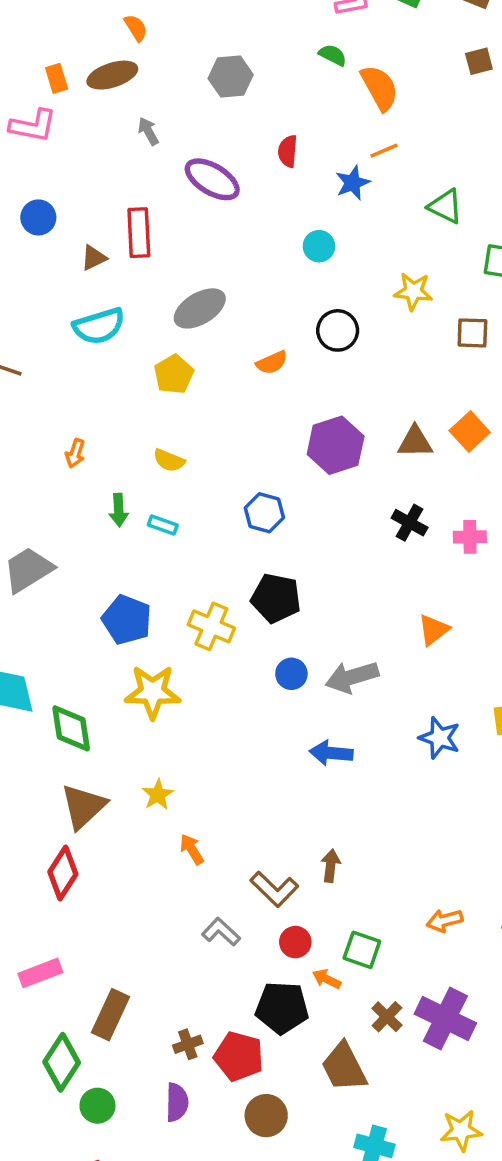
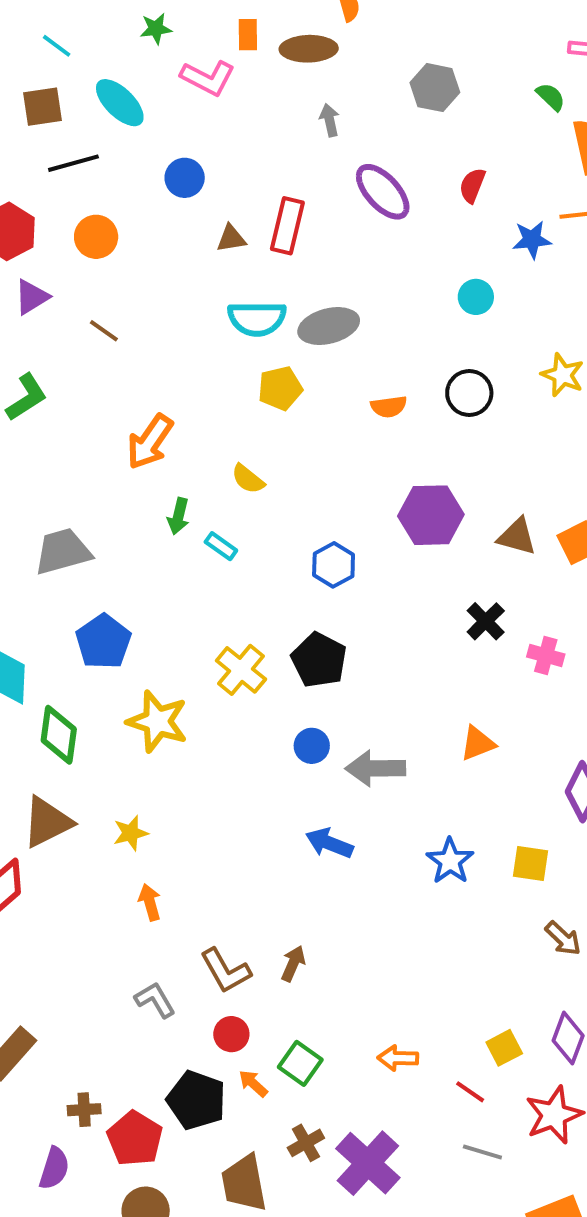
cyan semicircle: (99, 326) -> (257, 319), moved
orange arrow: (75, 453) -> (150, 442), size x1.8
blue pentagon: (127, 620) -> (103, 642), moved

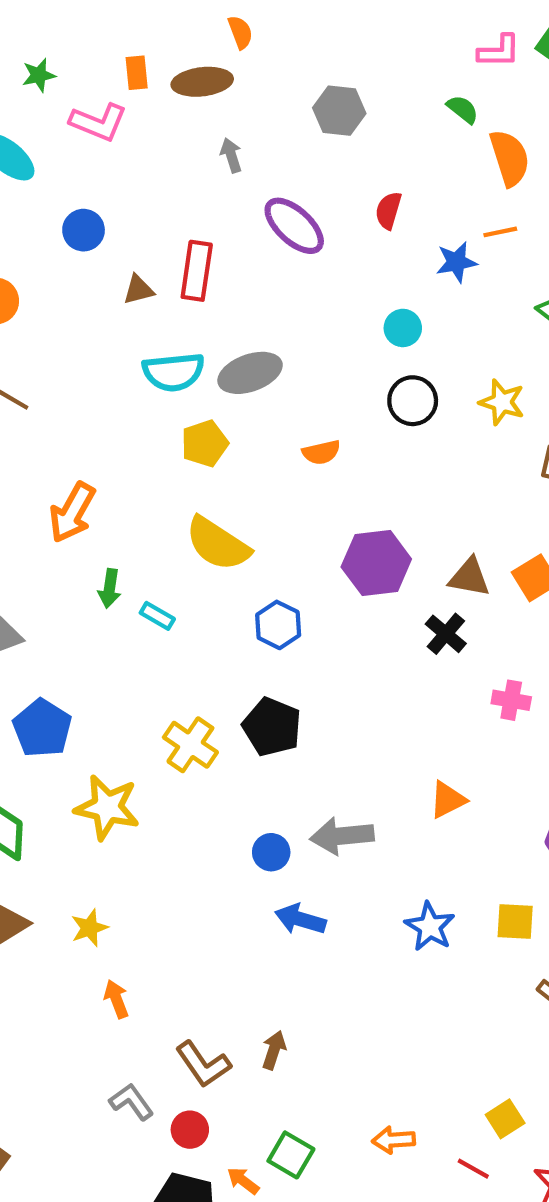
black circle: (469, 393) -> (413, 401), moved
yellow semicircle: (248, 479) -> (218, 544), moved, size x1.8
black cross: (486, 621) -> (446, 634), moved
blue circle: (312, 746) -> (271, 852), moved
red circle: (231, 1034) -> (190, 1130), moved

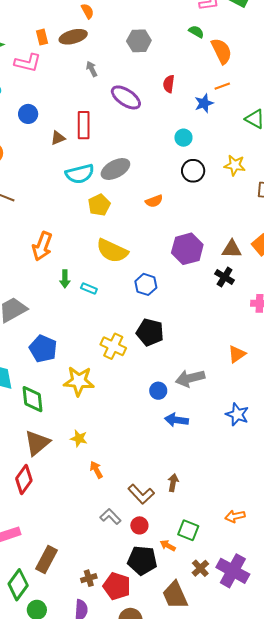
yellow star: (90, 928) -> (79, 438), turned -30

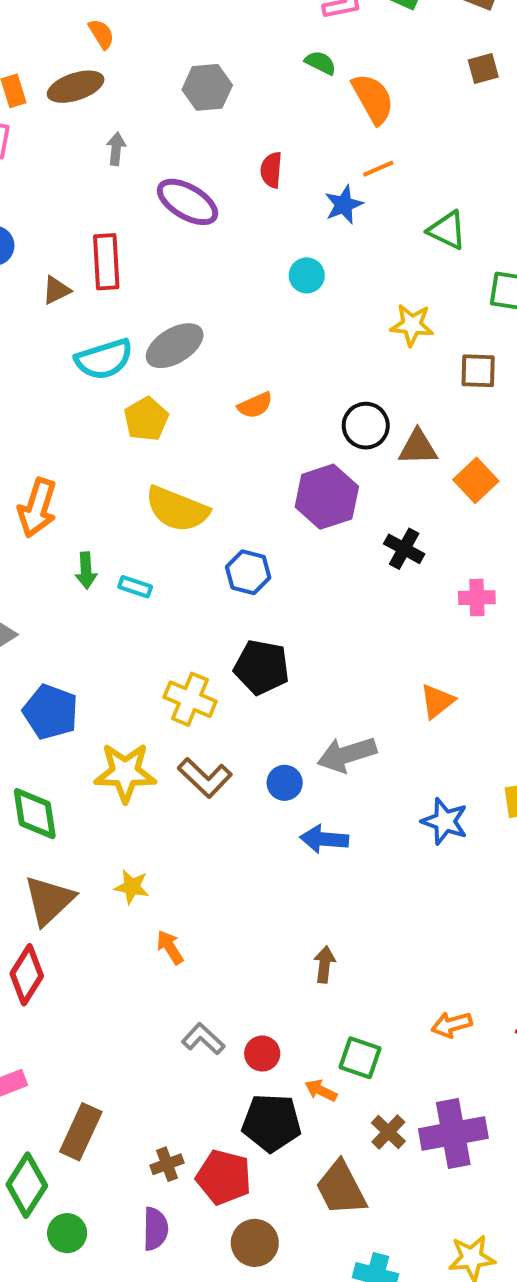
gray arrow: (92, 69) -> (116, 149), turned 35
black circle: (193, 171) -> (366, 426), moved
brown triangle: (232, 249) -> (418, 447), moved
brown L-shape: (141, 494) -> (205, 778), moved
purple cross: (233, 571) -> (453, 1134), turned -36

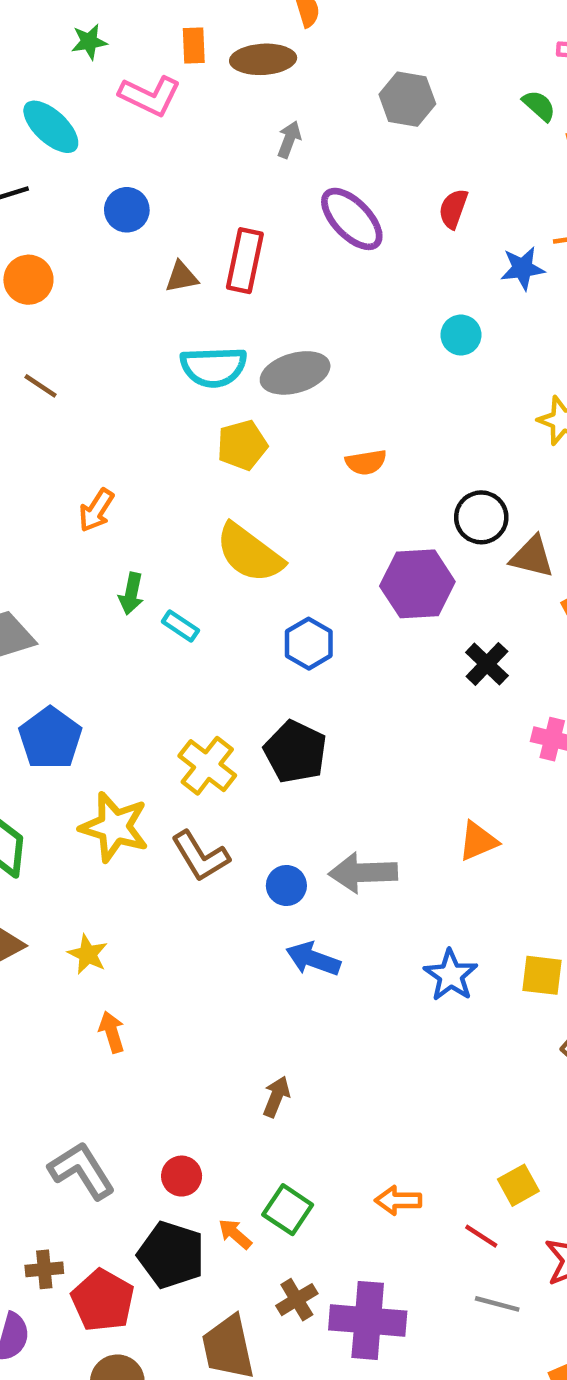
orange arrow: (37, 508) -> (96, 510), size x0.7
gray L-shape: (203, 1039) -> (82, 1170), moved, size x1.4

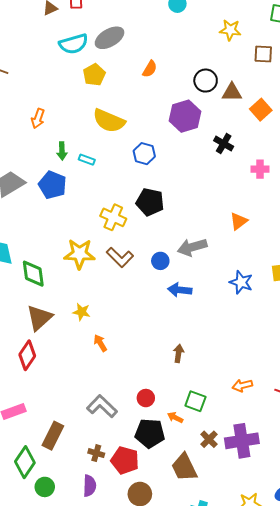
orange semicircle: (366, 462) -> (150, 69), turned -36
blue pentagon: (50, 738) -> (52, 185), moved
brown cross: (44, 1269) -> (96, 453), turned 35

